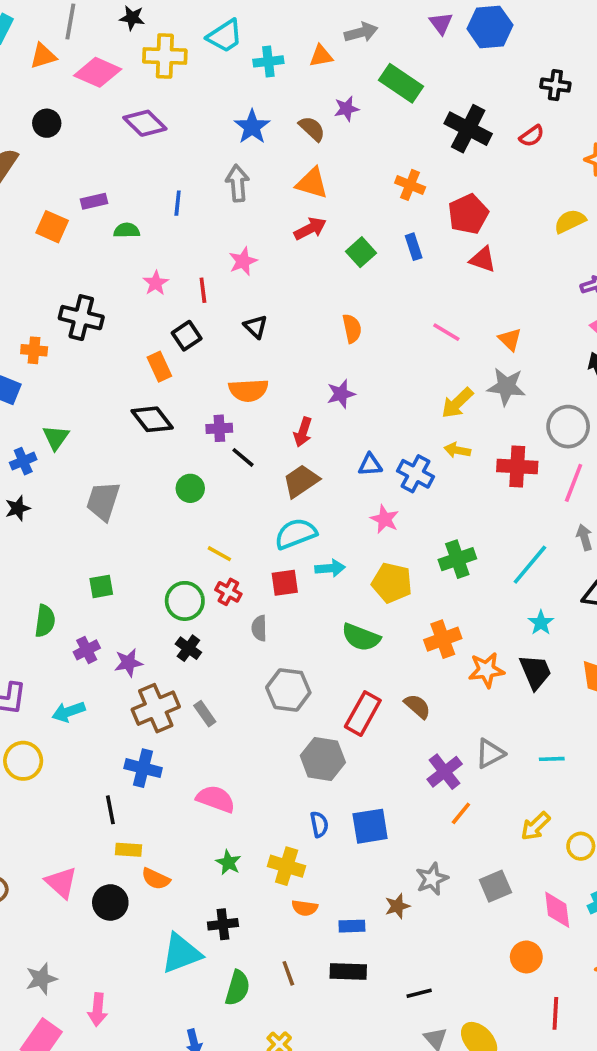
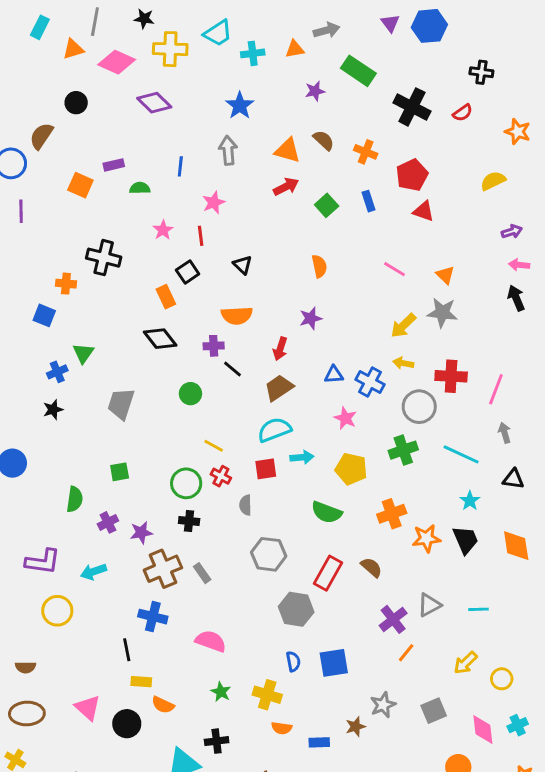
brown semicircle: (312, 129) -> (324, 140), moved
pink star: (243, 261) -> (214, 203), moved
gray circle: (568, 427) -> (419, 407), moved
cyan line: (530, 565) -> (461, 454), turned 75
black cross: (188, 648) -> (189, 521), turned -30

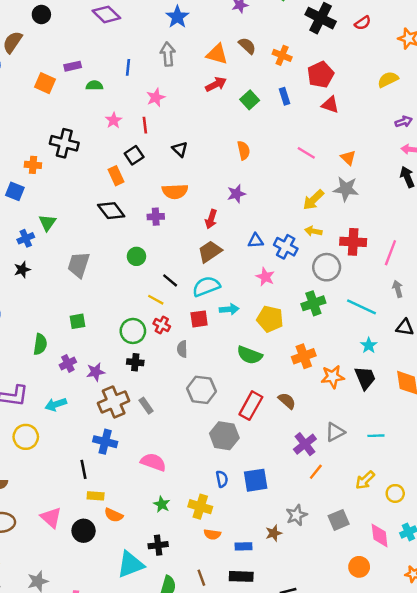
black line: (232, 369) -> (170, 280), moved

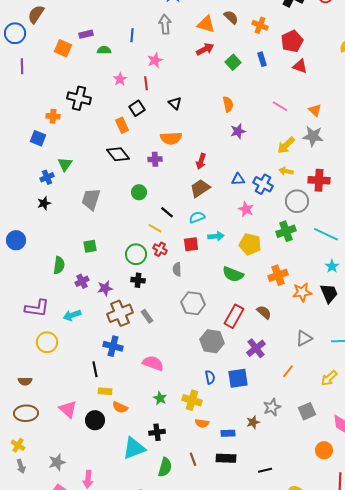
purple star: (236, 194) -> (238, 131), moved
cyan semicircle: (206, 286) -> (197, 217), size x0.7
purple cross: (305, 444) -> (256, 348), moved

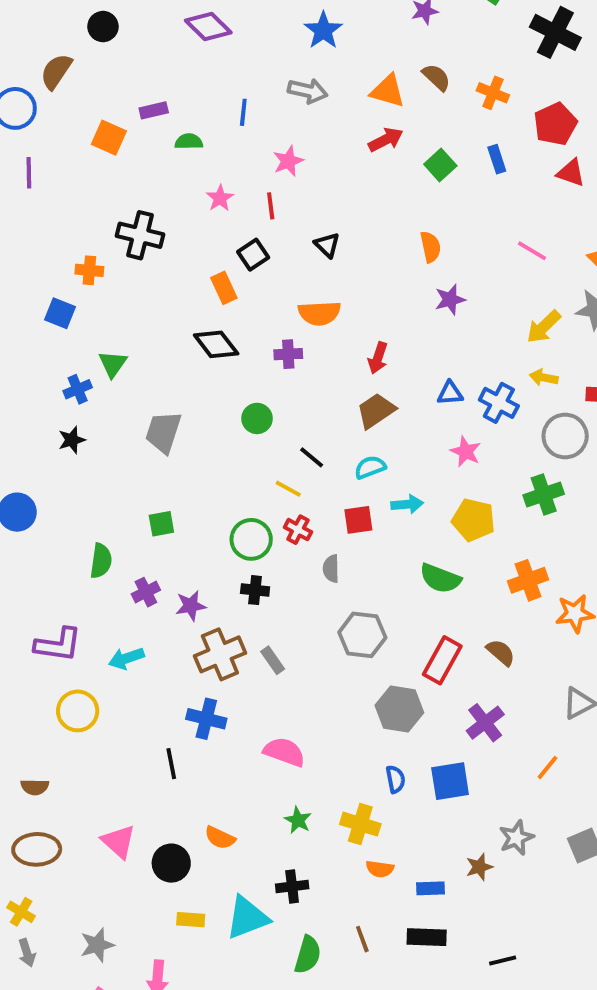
gray arrow: (165, 24) -> (308, 91), turned 108
yellow rectangle: (105, 391) -> (191, 920), moved

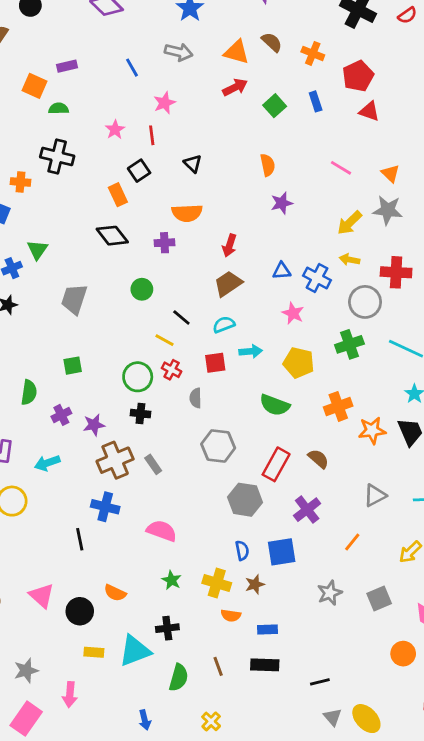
blue line: (243, 112) -> (132, 68), turned -36
green semicircle: (189, 142) -> (59, 108), moved
brown star: (479, 867) -> (255, 584), moved

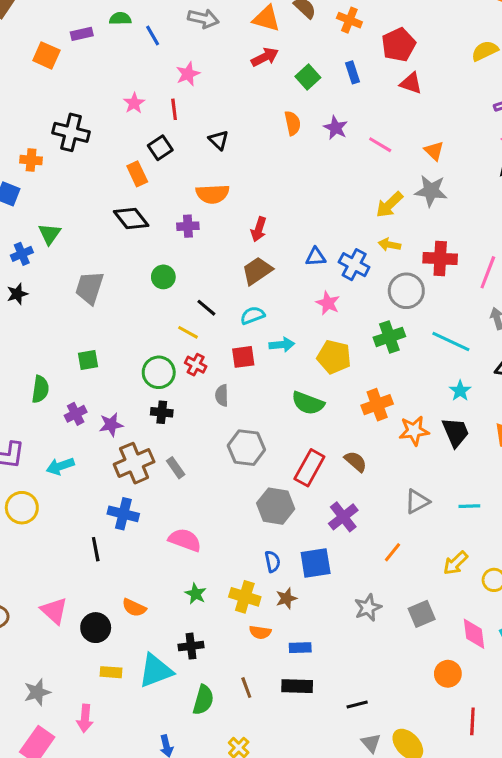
green semicircle: (59, 108) -> (120, 19), moved
orange semicircle: (268, 165) -> (293, 123), moved
purple star: (282, 203) -> (336, 128), moved, turned -30

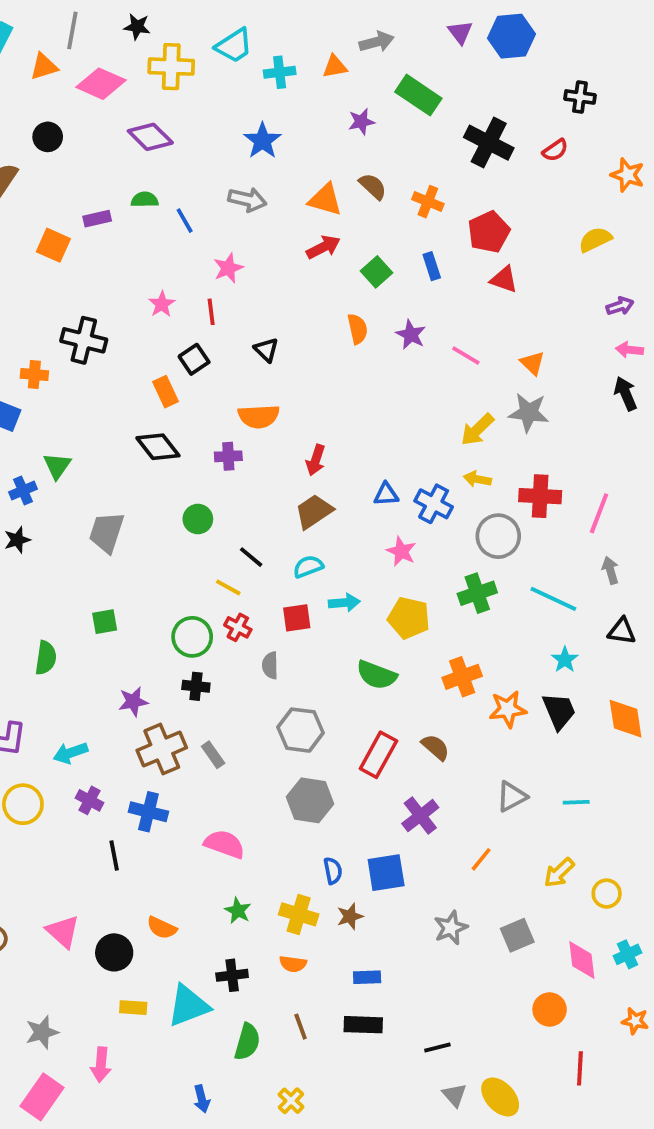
purple cross: (76, 414) -> (89, 800), moved, turned -35
gray hexagon: (276, 506) -> (310, 800), moved
orange semicircle: (260, 632) -> (293, 964), moved

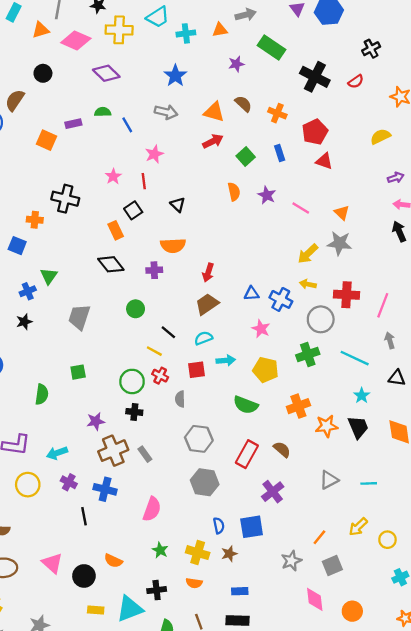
black cross: (580, 97) -> (371, 49), turned -36
pink semicircle: (224, 844) -> (152, 509), turned 90
orange line: (481, 859) -> (319, 537), moved
pink diamond: (582, 960) -> (315, 599), moved

